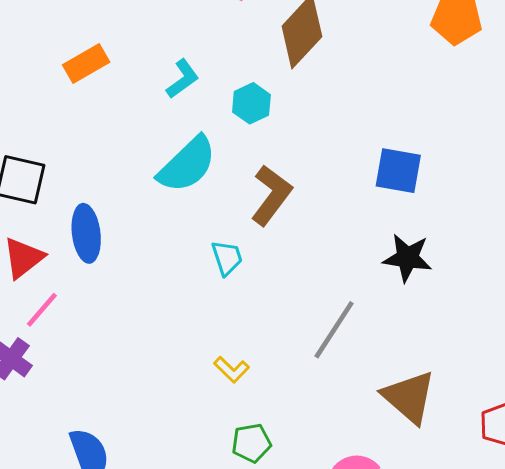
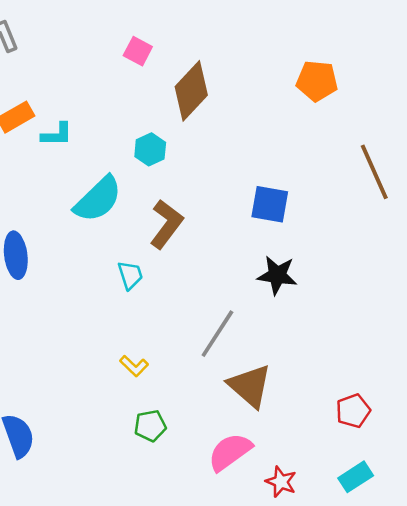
cyan L-shape: (183, 79) -> (57, 134), moved, turned 36
brown triangle: (409, 397) -> (250, 386), moved

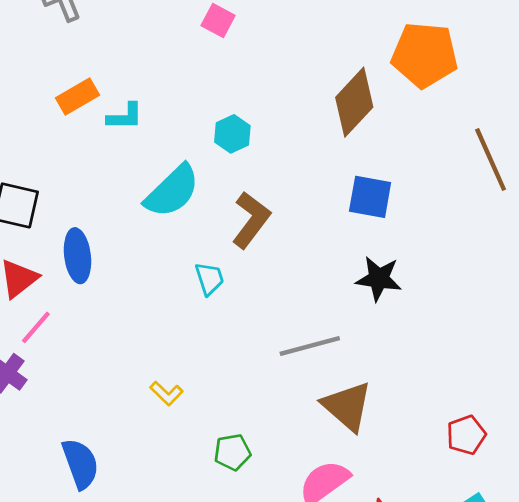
orange pentagon: (317, 81) -> (425, 55), size x1.4
brown diamond: (191, 91) -> (354, 102), moved
gray line: (217, 334) -> (310, 346), turned 42
yellow L-shape: (134, 366) -> (166, 393), moved

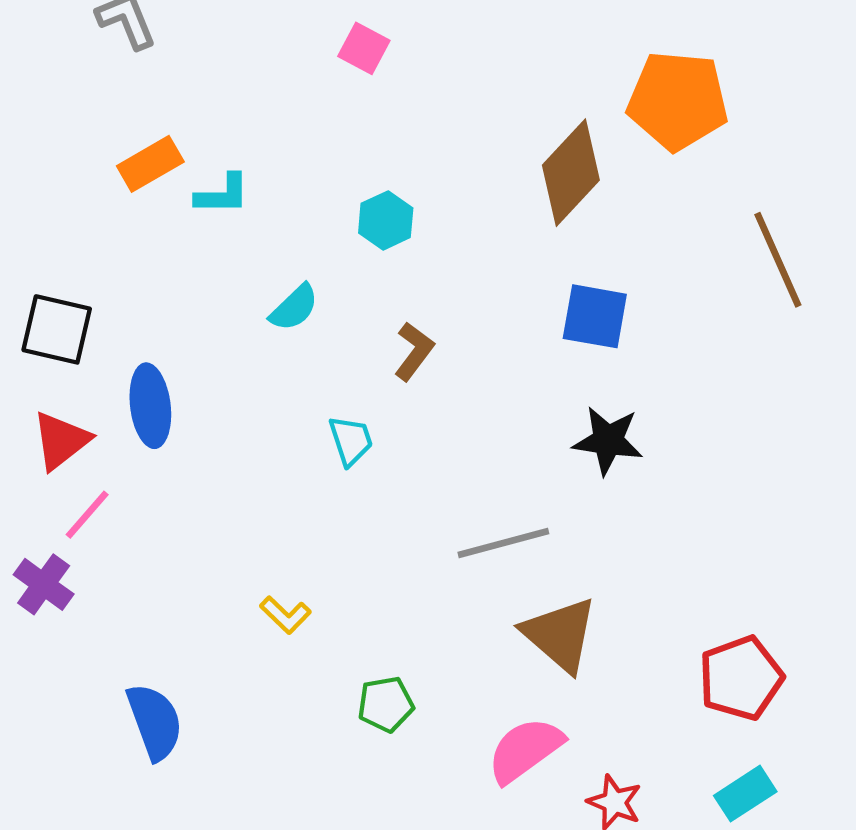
cyan semicircle: (172, 191) -> (294, 308), size x0.6
brown L-shape: (251, 220) -> (414, 351), size x0.7
red pentagon: (466, 435) -> (741, 678), size x1.4

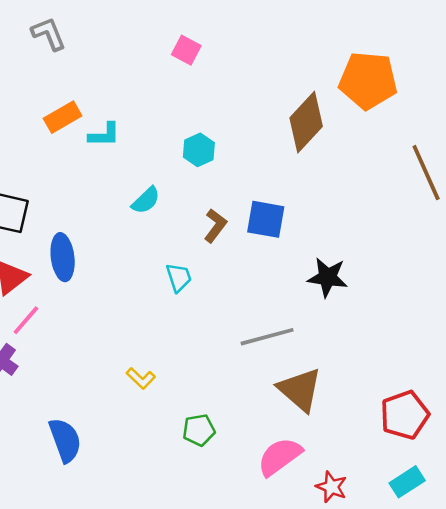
blue square: (595, 316) -> (266, 219), moved

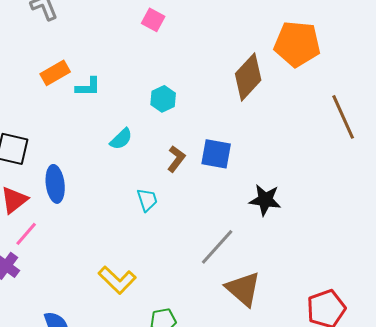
gray line: (267, 337) -> (217, 247), turned -33
yellow L-shape: (141, 378) -> (117, 280), size x1.6

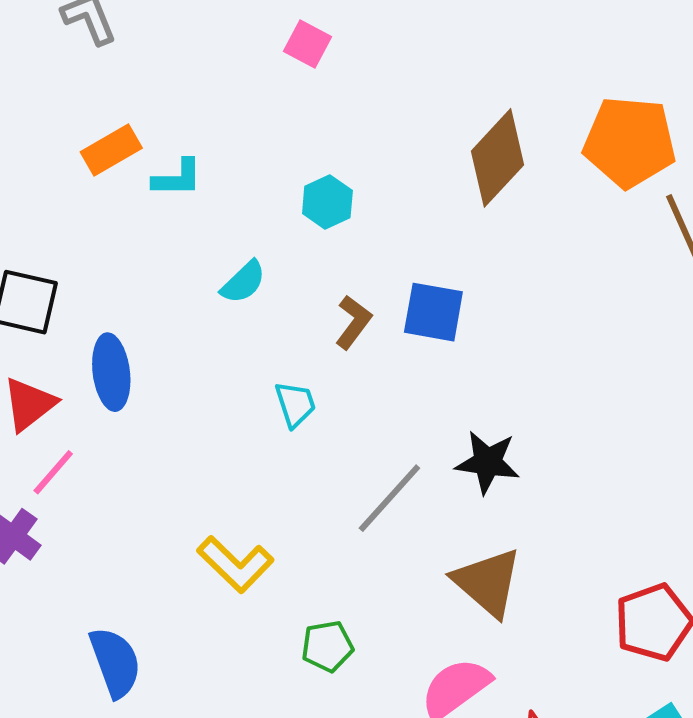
orange pentagon: (297, 44) -> (630, 142), moved
black star: (265, 200) -> (488, 462), moved
gray line: (217, 247) -> (389, 498), moved

